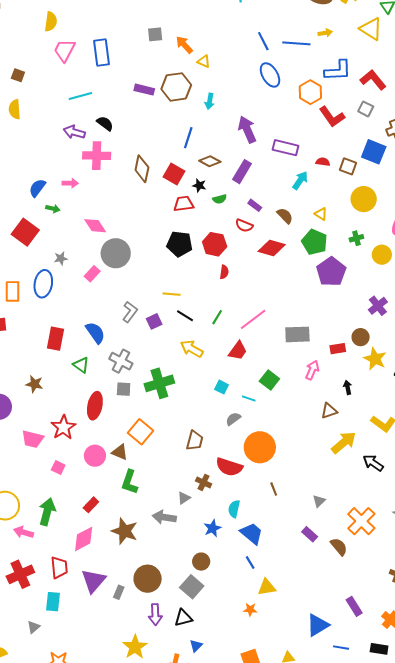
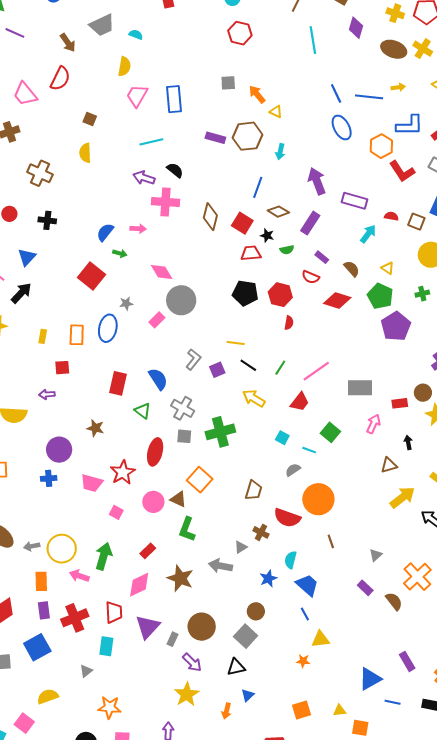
purple arrow: (155, 614) -> (192, 662), moved, turned -45

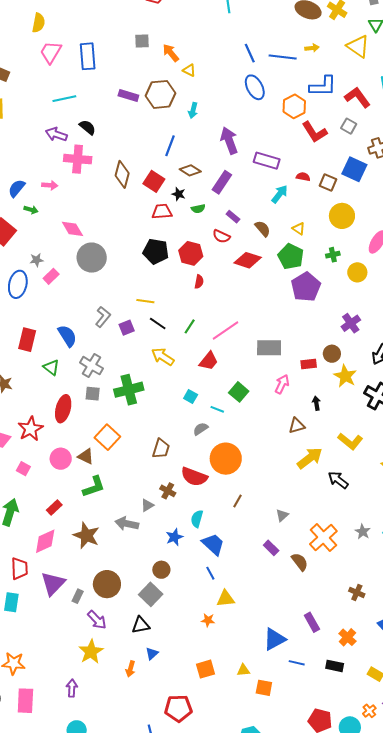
pink rectangle: (157, 320) -> (51, 276), moved
green L-shape: (187, 529) -> (94, 487), turned -130
brown line: (331, 541) -> (237, 501), turned 48

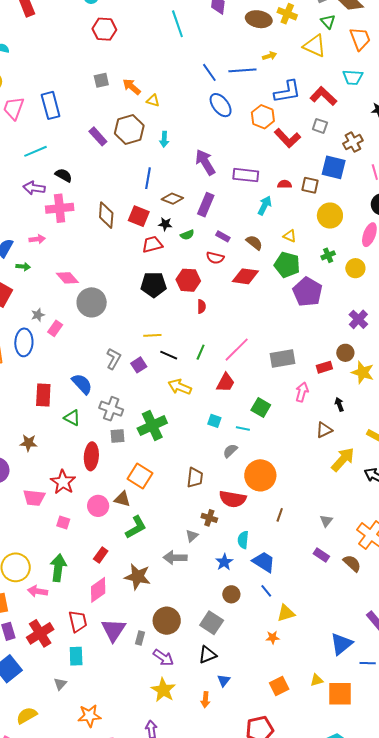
purple rectangle: (128, 96) -> (98, 136), turned 42
brown circle: (161, 570) -> (231, 594), moved
orange square: (264, 688) -> (340, 694), size x1.5

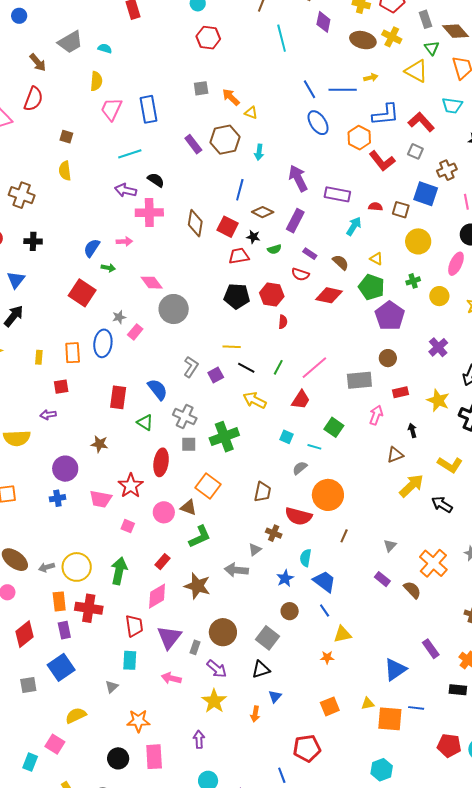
brown circle: (345, 353) -> (388, 358), moved
pink arrow: (38, 591) -> (171, 678), moved
red cross: (40, 633) -> (89, 608), moved, turned 36
blue line: (368, 663) -> (416, 708), moved

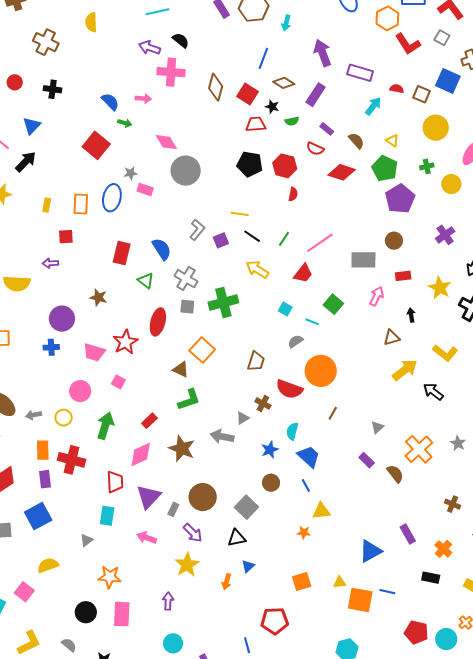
blue semicircle: (92, 248) -> (110, 102), turned 96
pink rectangle: (135, 332) -> (145, 190), turned 63
pink circle: (164, 512) -> (80, 391), moved
yellow circle: (77, 567) -> (64, 418), size x0.6

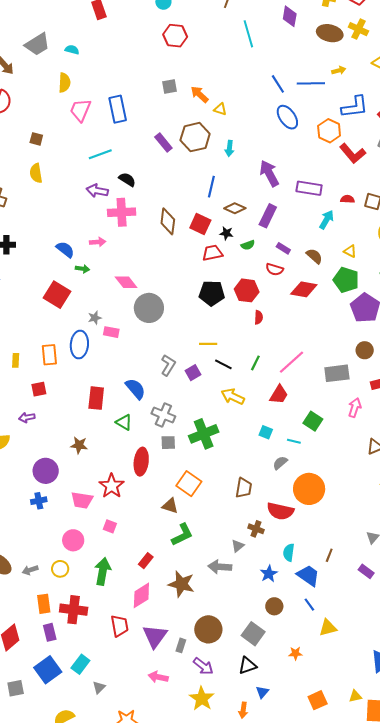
brown line: (333, 413) -> (329, 555), moved
cyan rectangle: (107, 516) -> (80, 664), moved, turned 36
orange star: (304, 533) -> (295, 653), moved

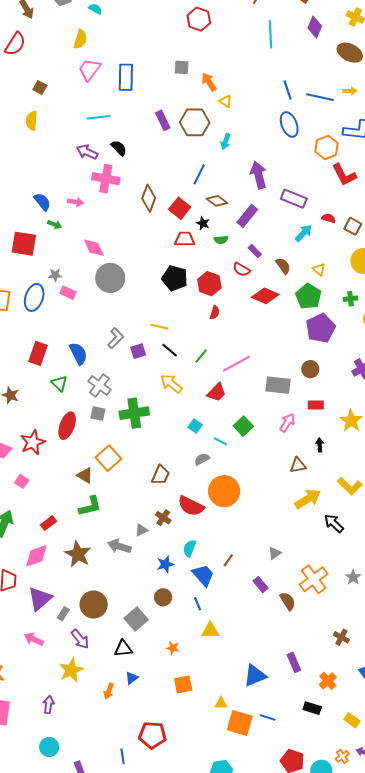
red square: (57, 295) -> (24, 244), turned -36
orange square: (318, 700) -> (183, 685), moved

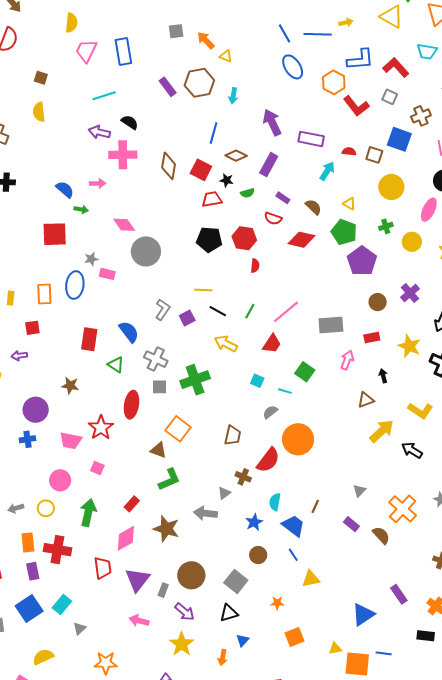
brown circle: (310, 369) -> (378, 302), moved
red semicircle: (191, 506) -> (268, 460), turned -68

